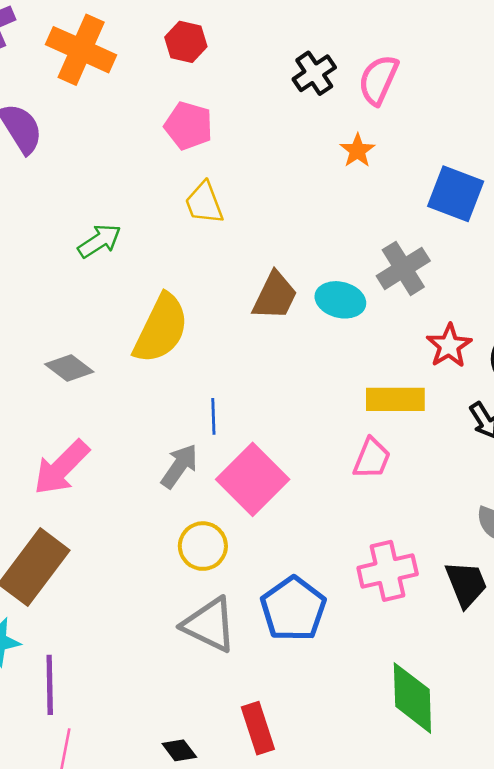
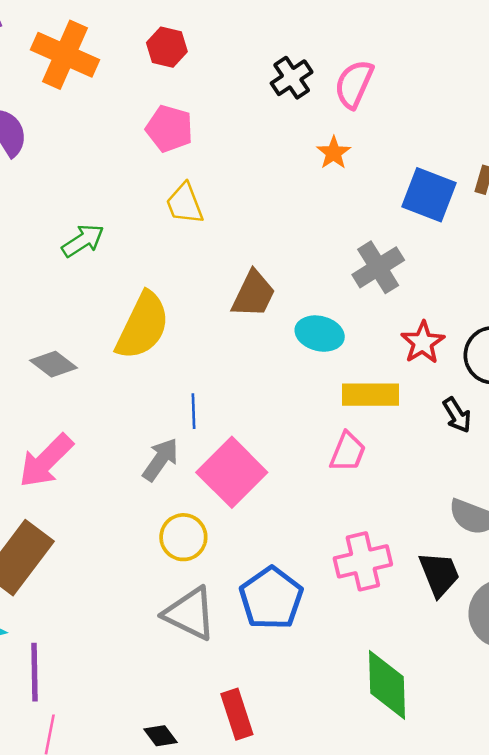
cyan ellipse: (340, 300) -> (320, 334), moved

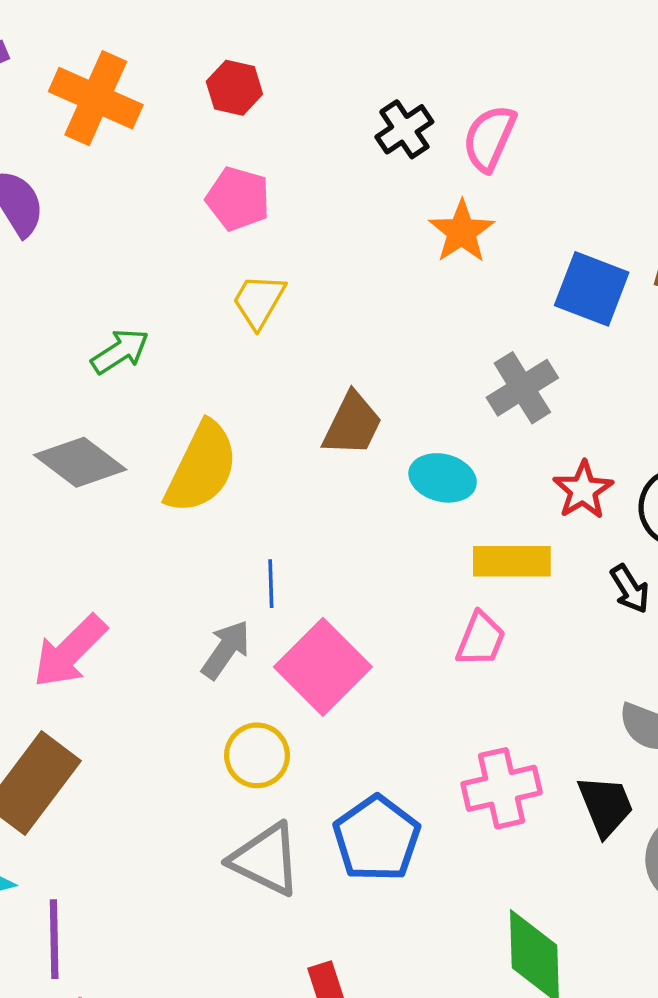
orange star: (334, 153) -> (462, 232), size x1.4
yellow trapezoid: (185, 204) -> (259, 301), turned 51
gray diamond: (54, 364) -> (80, 462), moved, size x1.4

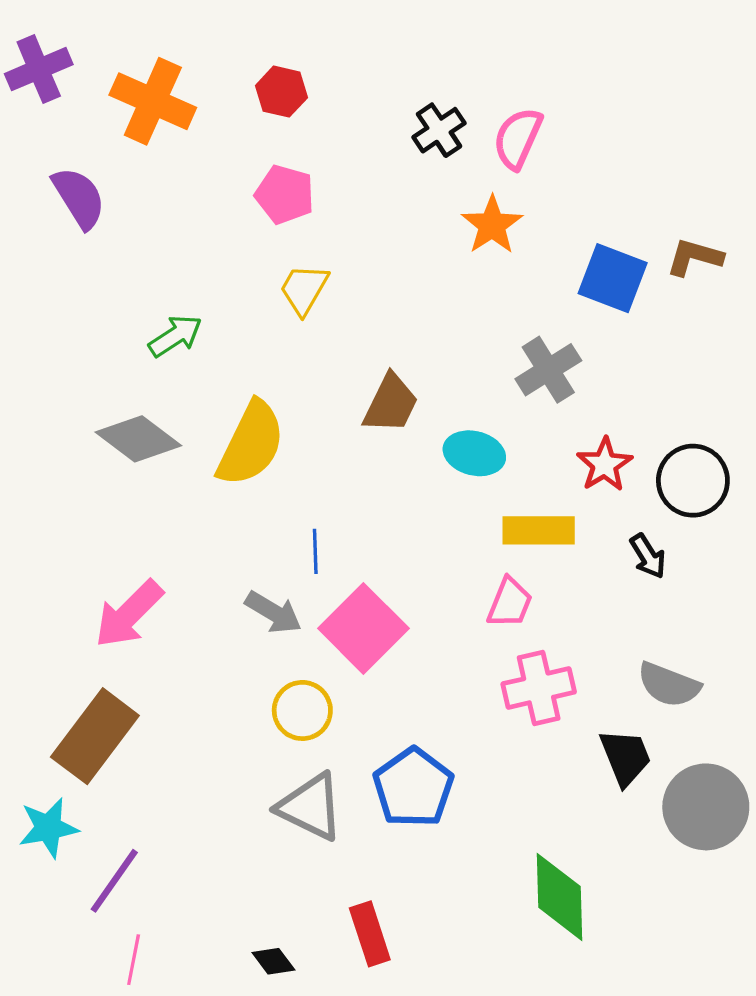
gray arrow: (226, 650) -> (273, 612), turned 86
pink cross: (502, 788) -> (539, 688), moved
purple line: (54, 939) -> (114, 881), turned 36

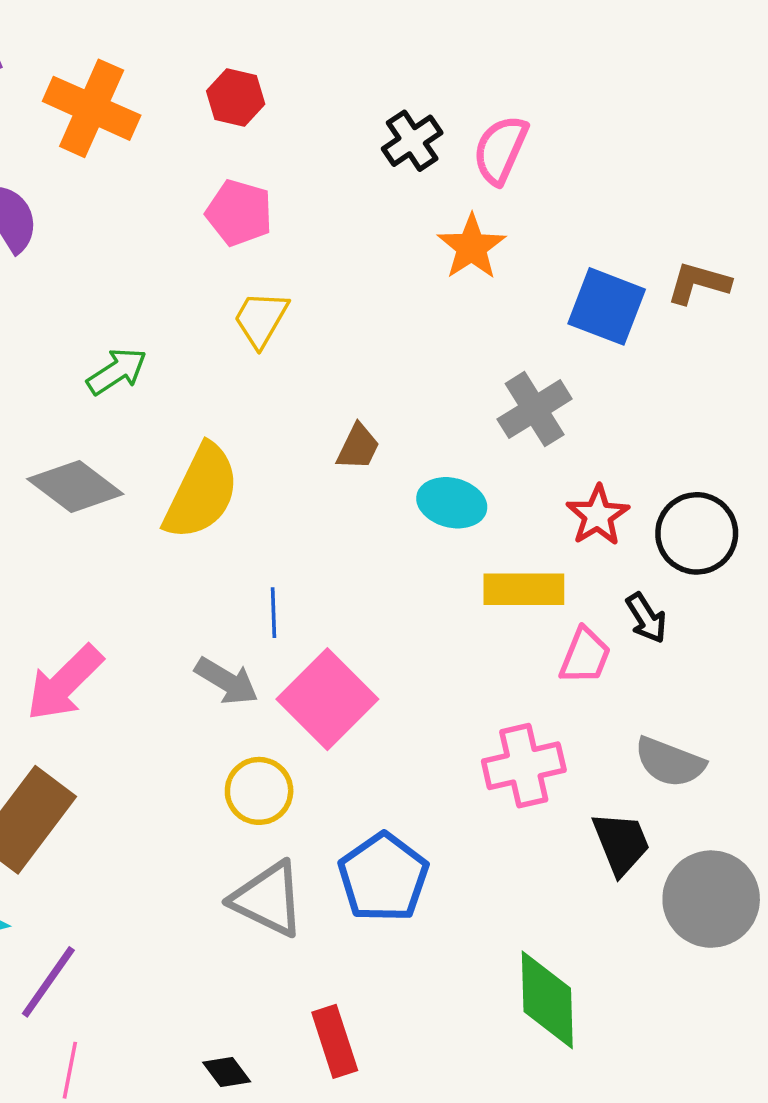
brown trapezoid: (391, 403) -> (358, 447), size x0.7
pink trapezoid: (510, 603) -> (585, 656), moved

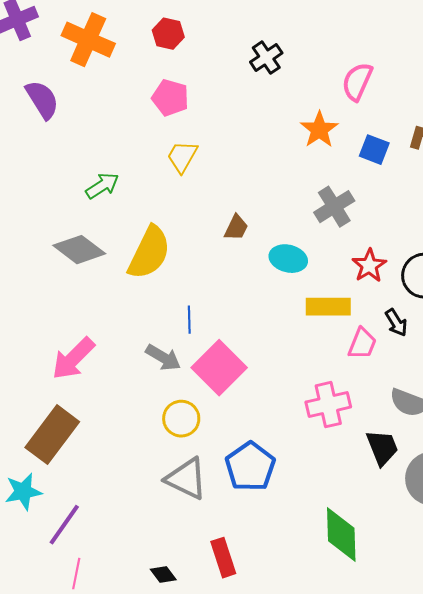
pink semicircle: (500, 150) -> (357, 82), moved
orange star: (472, 247) -> (319, 130), moved
blue square: (607, 306) -> (374, 150), size x0.7

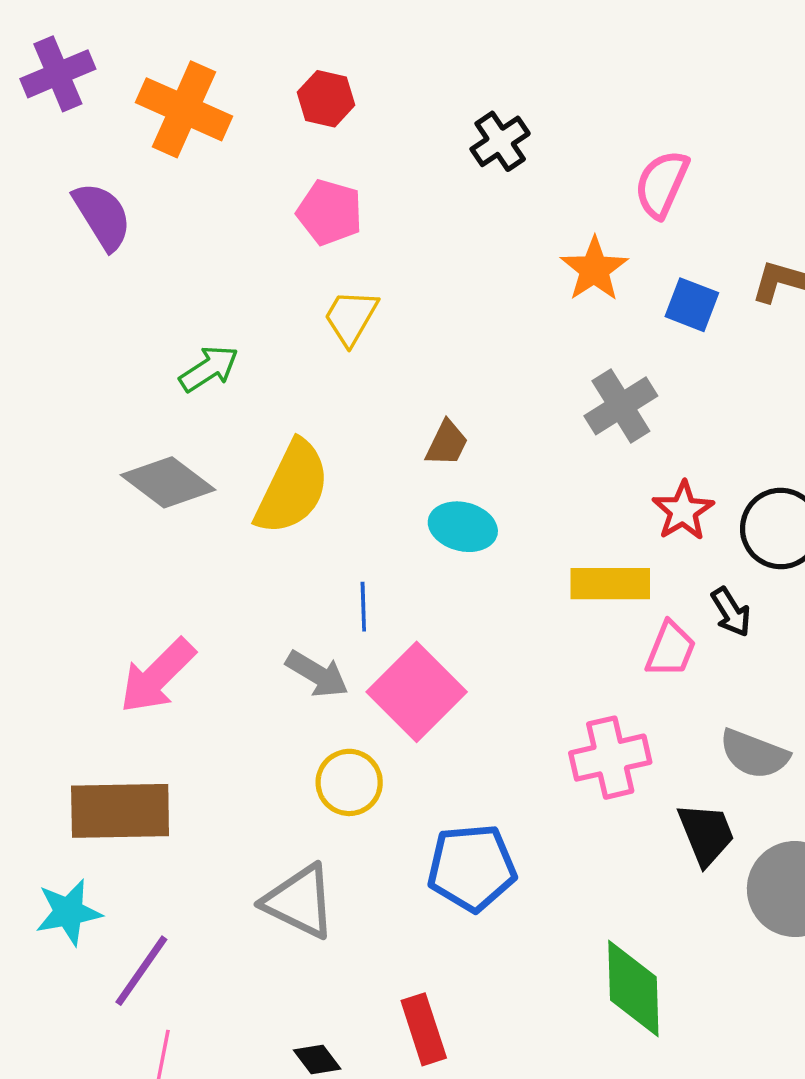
cyan ellipse: (288, 259) -> (463, 527), moved
brown rectangle: (52, 435) -> (120, 811), turned 52
blue pentagon: (250, 467) -> (472, 868), turned 30
gray triangle: (186, 479) -> (299, 901), moved

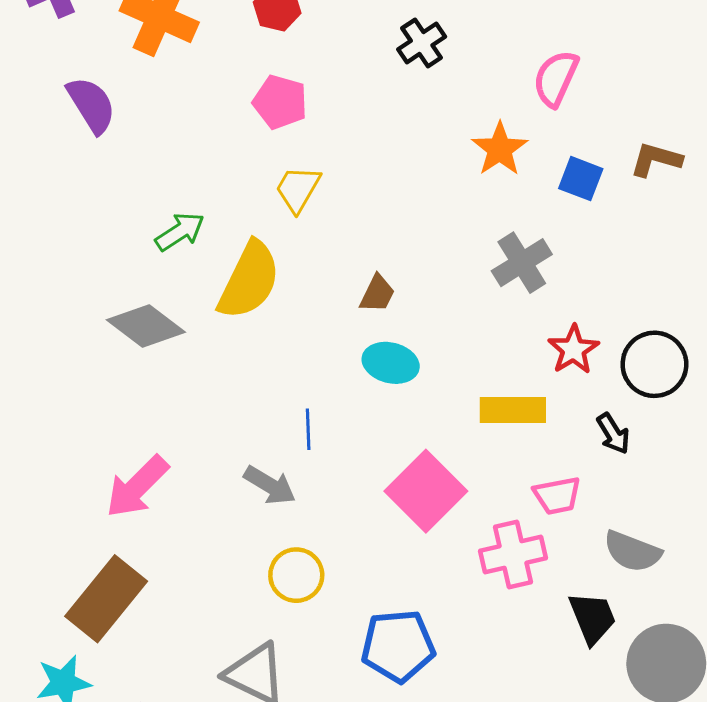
yellow semicircle: (292, 488) -> (249, 280), moved
pink trapezoid: (671, 649) -> (557, 496), moved, turned 57
pink square: (417, 692) -> (426, 491), moved
brown rectangle: (120, 811) -> (106, 599), turned -50

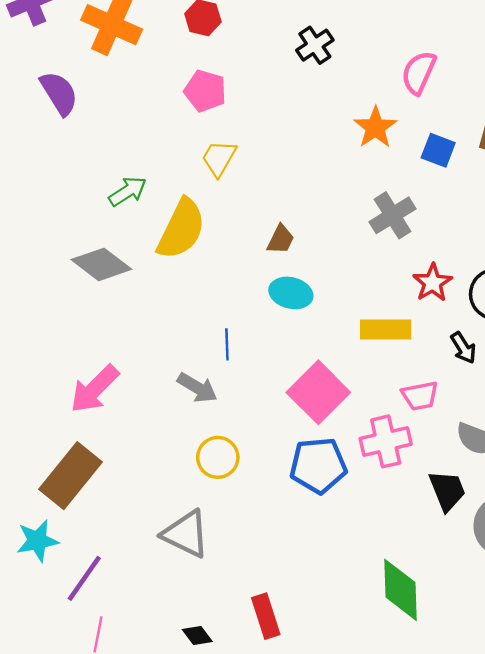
blue pentagon: (398, 646) -> (318, 465), moved

